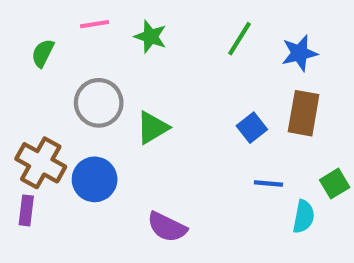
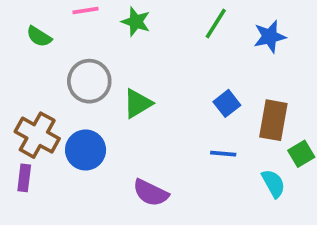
green semicircle: (43, 53) -> (39, 37), turned -85
brown rectangle: (304, 113) -> (273, 120), moved
blue line: (268, 184) -> (223, 154), moved
cyan semicircle: (304, 217) -> (273, 183), turned -40

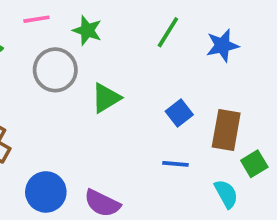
gray circle: (89, 81) -> (55, 70), moved
green triangle: (138, 103) -> (106, 98), moved
blue circle: (86, 150) -> (46, 192), moved

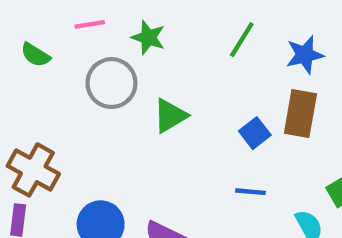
brown rectangle: (226, 130) -> (300, 113), moved

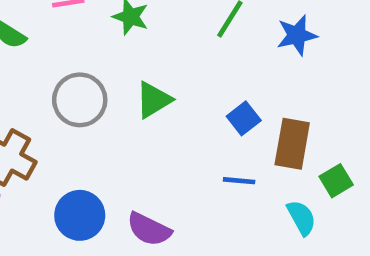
gray circle: (111, 83) -> (80, 100), moved
brown rectangle: (300, 113) -> (292, 144), moved

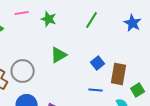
blue star: (297, 35) -> (133, 23), moved, turned -30
gray circle: (80, 100) -> (23, 71), moved

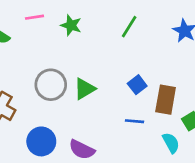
green triangle: (59, 55) -> (85, 89), moved
gray circle: (23, 71) -> (51, 85), moved

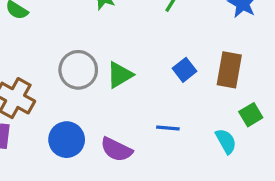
brown rectangle: (166, 100) -> (229, 70), moved
blue line: (134, 121) -> (168, 128), moved

